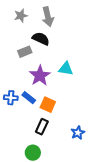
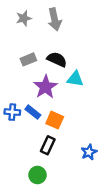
black semicircle: (41, 39) -> (57, 59), moved

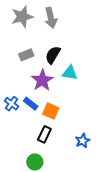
gray star: (24, 18) -> (22, 17), size x1.5
black semicircle: (57, 59) -> (53, 55), turned -84
blue cross: (12, 112) -> (12, 104), turned 32

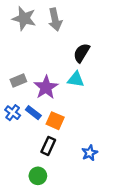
gray star: (22, 17) -> (24, 18), turned 30
gray rectangle: (26, 55) -> (18, 80), moved
black semicircle: (53, 55) -> (82, 53), moved

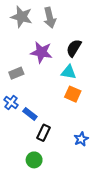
purple star: (46, 87) -> (41, 52), moved, turned -30
blue rectangle: (33, 113) -> (30, 114), moved
orange square: (55, 121) -> (73, 94), moved

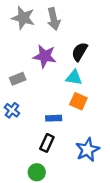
blue rectangle: (30, 114) -> (54, 118), moved, turned -40
blue star: (81, 139) -> (87, 150), size x1.5

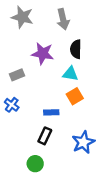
gray arrow: (54, 19) -> (63, 19), moved
black semicircle: (80, 52) -> (76, 49), turned -30
orange square: (78, 101) -> (75, 96), turned 35

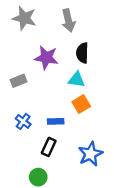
blue cross: (12, 105) -> (23, 121), moved

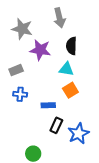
gray star: (24, 18) -> (22, 29), moved
blue cross: (23, 121) -> (20, 94), moved, turned -32
black rectangle: (49, 147) -> (56, 125), moved

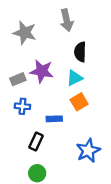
purple star: (40, 50) -> (42, 71), moved
cyan triangle: (66, 69) -> (75, 78), turned -35
black rectangle: (56, 125) -> (36, 141), moved

